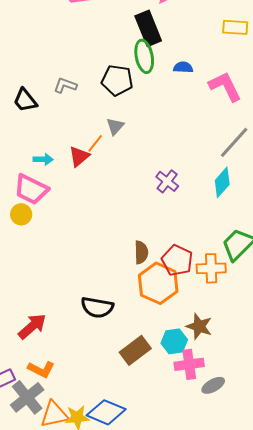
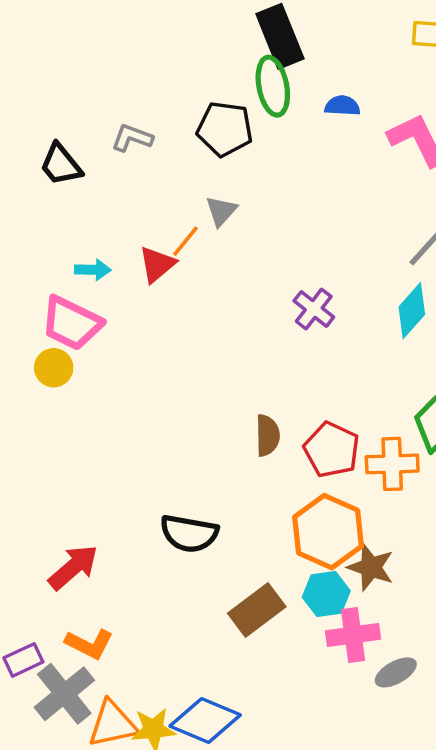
orange hexagon: (158, 283) -> (328, 532), moved

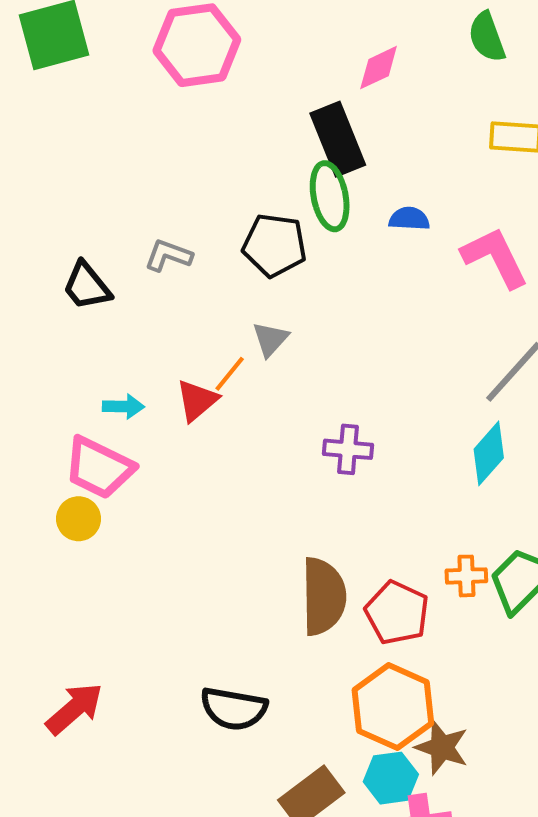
purple cross: (314, 309) -> (348, 449), moved, turned -33
brown semicircle: (267, 435) -> (323, 596), size x1.6
orange cross: (392, 464) -> (466, 576), moved, size x0.7
red arrow: (73, 567) -> (74, 709), moved

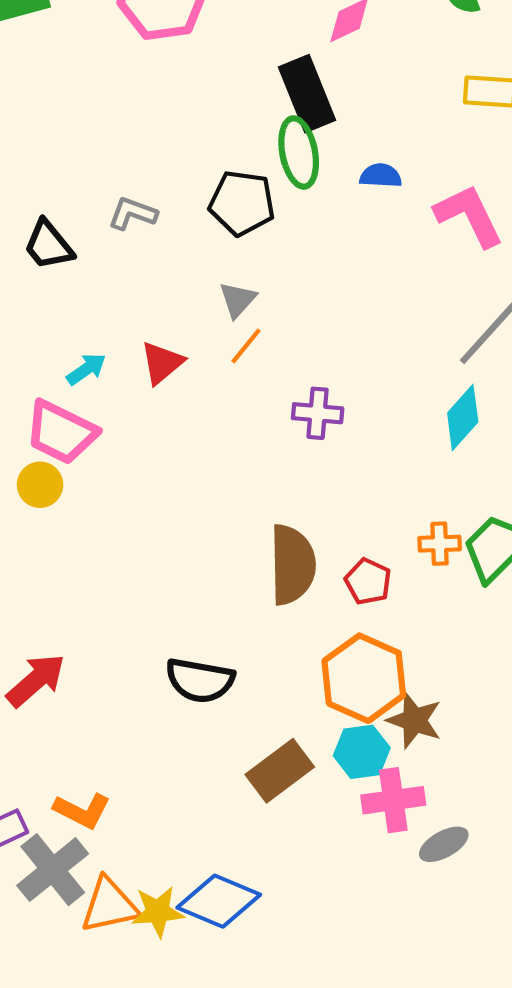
orange line: (230, 374) -> (246, 346), moved
cyan arrow: (123, 406) -> (86, 369), turned -36
red pentagon: (397, 613) -> (368, 581), size x0.7

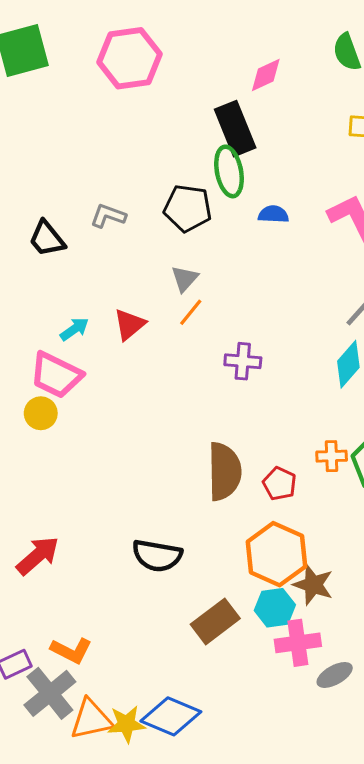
blue semicircle: (381, 176) -> (273, 214), moved

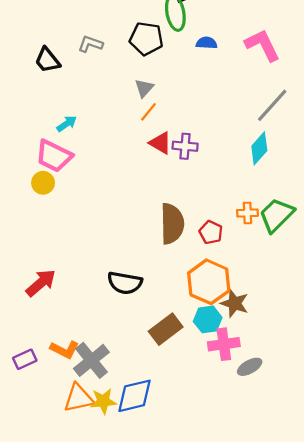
red triangle: (130, 324) -> (160, 143), moved, turned -50
gray cross: (50, 693) -> (91, 360), moved
blue diamond: (171, 716) -> (134, 396), turned -36

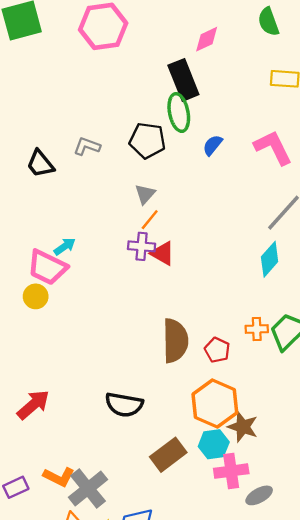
blue semicircle: (207, 43) -> (213, 145), turned -54
cyan arrow: (67, 124) -> (65, 246), moved
purple cross: (185, 146) -> (142, 246), moved

